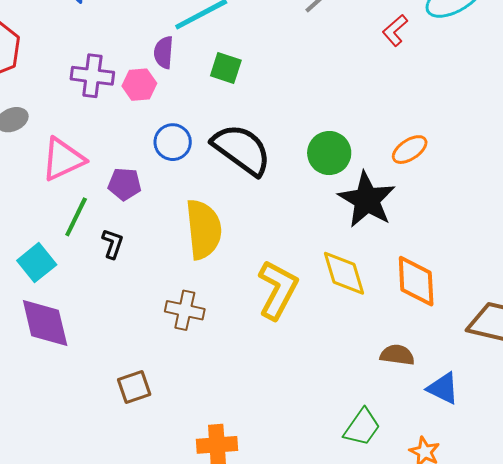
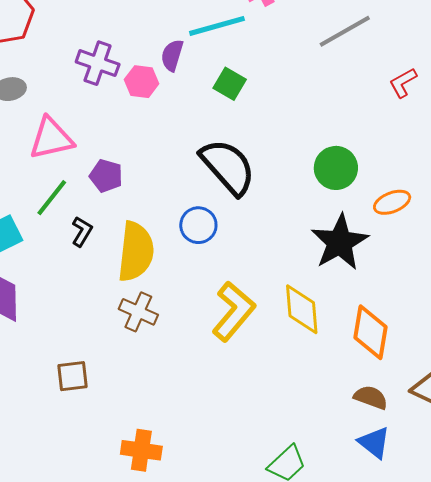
blue circle: (173, 142) -> (198, 225), moved
green circle: (329, 153) -> (336, 168), moved
yellow semicircle: (204, 229) -> (136, 252), moved
brown semicircle: (397, 355) -> (371, 397), moved

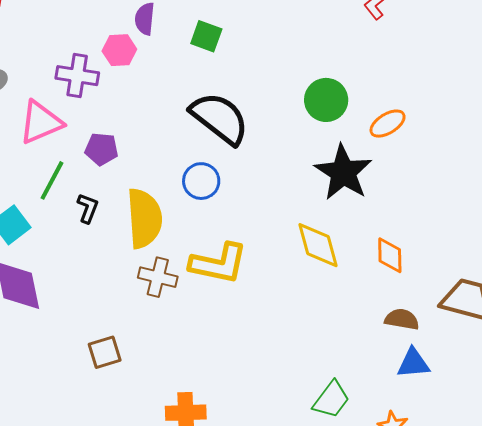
purple cross: (98, 63) -> (77, 76), moved
yellow L-shape: (234, 311) -> (219, 264), moved, turned 72
orange diamond: (371, 332) -> (390, 255), size x0.7
blue triangle: (374, 443) -> (413, 363), turned -33

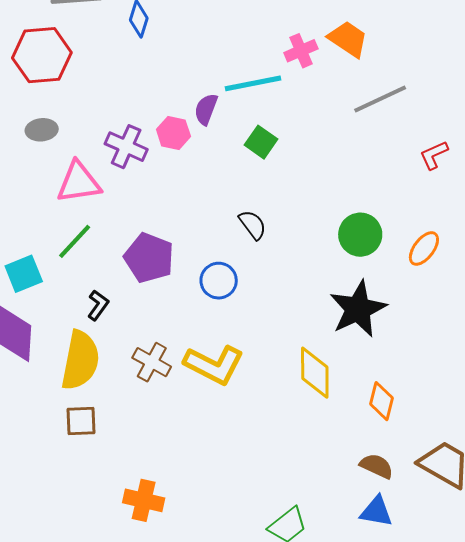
black semicircle: (220, 118) -> (253, 225), size x0.5
orange ellipse: (388, 124) -> (424, 248), moved, turned -36
purple pentagon: (101, 149) -> (149, 258), moved, size x1.5
black L-shape: (88, 208) -> (98, 305), moved
yellow semicircle: (144, 218) -> (80, 360), moved

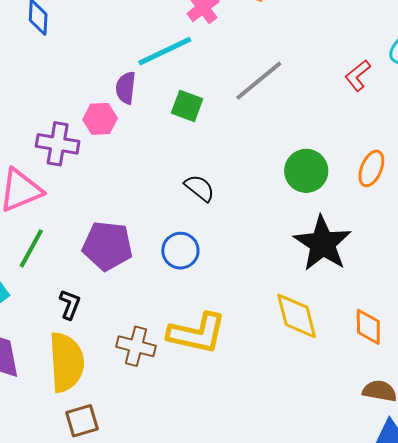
gray line: (380, 99) -> (259, 81), moved

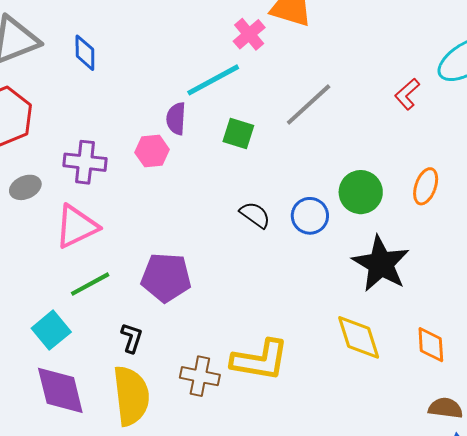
purple cross: (58, 144) -> (85, 162), moved
green line: (31, 248) -> (90, 284), turned 36
blue circle: (180, 251) -> (310, 216), moved

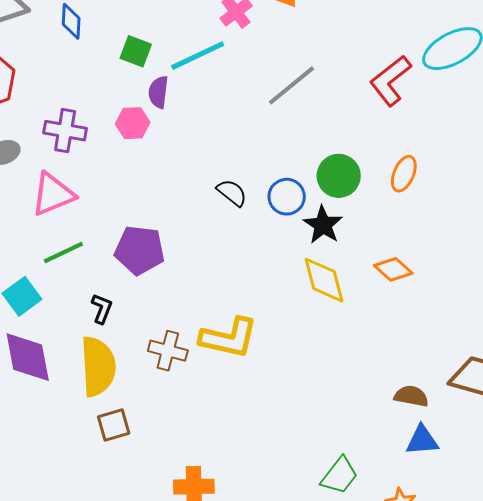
red L-shape: (407, 94) -> (391, 81), size x1.6
green square: (238, 133) -> (136, 51), moved
black star: (381, 264) -> (323, 225), moved, size x0.7
yellow diamond: (359, 337) -> (324, 280), moved
orange diamond: (431, 345) -> (393, 269), moved, turned -48

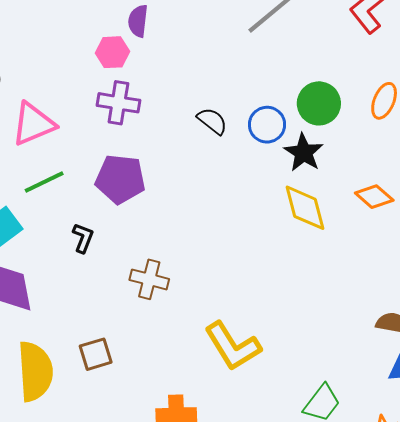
purple cross: (65, 131) -> (118, 103), moved
yellow L-shape: (229, 338) -> (233, 346), moved, turned 46
yellow semicircle: (98, 366) -> (35, 371), moved

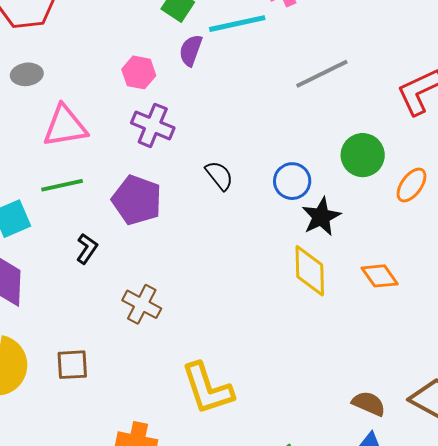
pink hexagon: (112, 52) -> (139, 72), moved
green circle: (319, 103) -> (363, 155), moved
black semicircle: (212, 121) -> (219, 176), moved

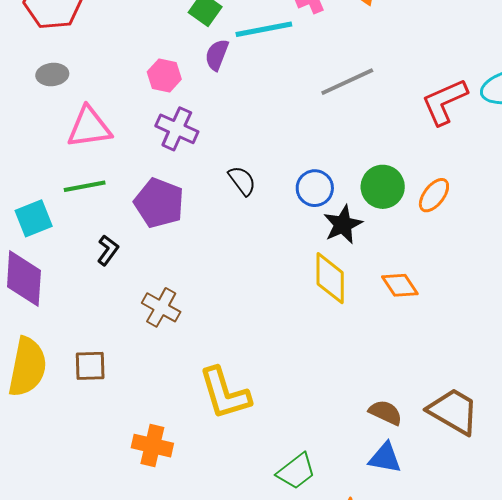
green circle: (363, 155) -> (383, 187), moved

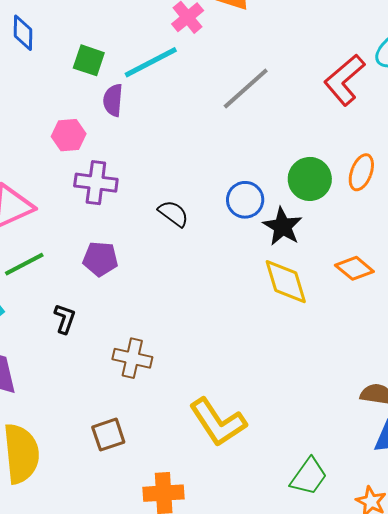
purple pentagon: (159, 203) -> (100, 259), size x0.7
brown square: (90, 366) -> (108, 435), moved

